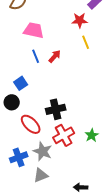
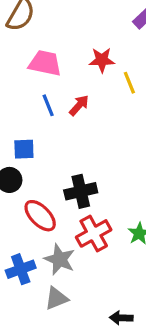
red star: (80, 20) -> (102, 60), moved
blue square: (21, 83) -> (24, 149), turned 32

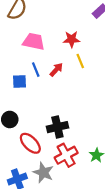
yellow line: (129, 83) -> (80, 61), moved
blue square: (24, 149) -> (20, 82), moved

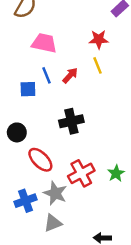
red star: (72, 39) -> (99, 39), moved
black cross: (57, 127) -> (71, 121), moved

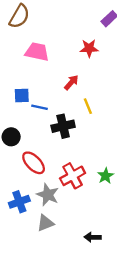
yellow line: (97, 65) -> (88, 106), moved
blue line: (47, 75) -> (39, 107), moved, turned -56
red arrow: (70, 75) -> (71, 82), moved

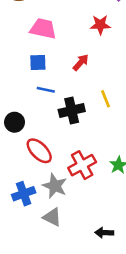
blue square: (22, 95) -> (38, 62), moved
yellow line: (88, 106) -> (105, 99), moved
gray triangle: (45, 223) -> (52, 217), turned 48

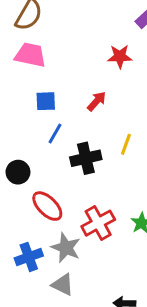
pink trapezoid: (43, 29) -> (30, 55), moved
blue line: (46, 90) -> (55, 134), turned -72
yellow line: (105, 99) -> (126, 144), turned 42

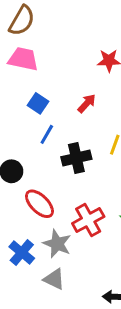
blue square: (46, 101) -> (38, 103), turned 36
blue cross: (29, 257) -> (22, 253), turned -30

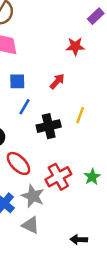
blue square: (38, 103) -> (17, 81), turned -35

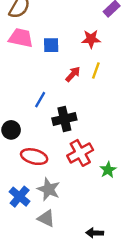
blue square: (17, 81) -> (51, 45), moved
yellow line: (80, 115) -> (96, 71), moved
red ellipse: (18, 163) -> (34, 157), turned -30
red cross: (58, 177) -> (80, 153), moved

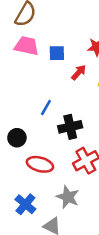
red arrow: (73, 74) -> (79, 72), moved
gray star: (49, 189) -> (68, 197), moved

